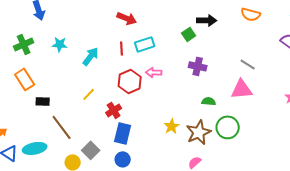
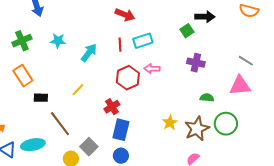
yellow line: (89, 94) -> (78, 90), moved

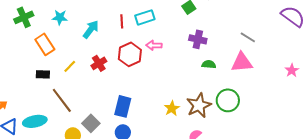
orange rectangle: (23, 76) -> (45, 44), moved
yellow line: (78, 90) -> (70, 66), moved
green semicircle: (207, 98) -> (209, 64), moved
red cross: (112, 107) -> (99, 63), moved
yellow star: (170, 123) -> (172, 108), moved

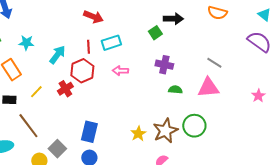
red hexagon: (130, 54) -> (82, 71), moved

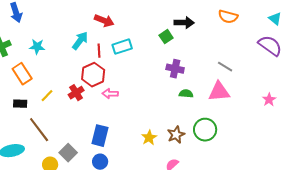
cyan arrow: (57, 55) -> (80, 41), moved
pink arrow: (120, 71) -> (110, 94), moved
brown star: (165, 131) -> (176, 135), size x0.7

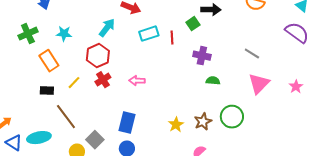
red line: (99, 51) -> (172, 38), moved
red hexagon: (93, 75) -> (98, 56), moved
pink triangle: (219, 92) -> (259, 84), moved, turned -40

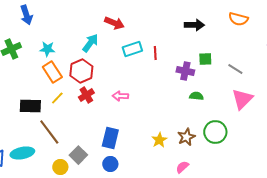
green square: (193, 24) -> (205, 59), moved, turned 32
orange rectangle: (49, 61) -> (52, 72), moved
black rectangle: (47, 91) -> (30, 106), size x1.5

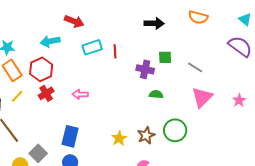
cyan arrow: (90, 43) -> (50, 41), turned -138

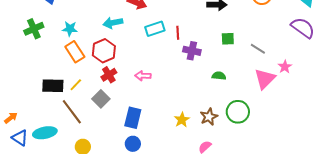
purple cross: (145, 69) -> (192, 51), moved
yellow line: (17, 96) -> (76, 85), moved
pink star: (239, 100) -> (285, 67), moved
gray square: (38, 153) -> (101, 99), moved

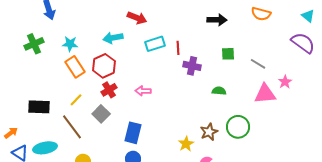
pink triangle: (265, 79) -> (265, 94), turned 40
black rectangle: (53, 86) -> (39, 107), moved
yellow star: (182, 120) -> (186, 144), moved

